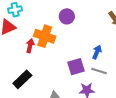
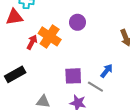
blue arrow: (97, 52) -> (107, 71), moved

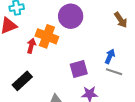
purple circle: (78, 22) -> (71, 16), size x1.5
gray line: (95, 87) -> (114, 72), moved

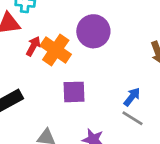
red arrow: (31, 46) -> (33, 46), moved
purple square: (79, 69) -> (74, 92), moved

